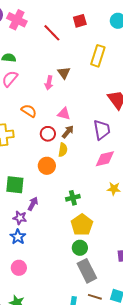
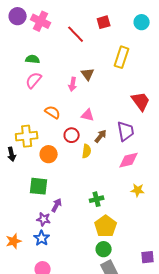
brown arrow: (68, 132) -> (101, 136), moved
orange circle: (47, 166) -> (49, 154), moved

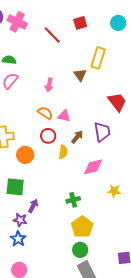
brown triangle: (88, 74) -> (80, 75), moved
orange semicircle: (53, 112) -> (45, 113), moved
pink diamond: (129, 160) -> (93, 167), moved

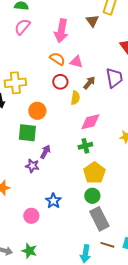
pink arrow: (49, 85) -> (61, 31), size x1.6
orange circle: (25, 155) -> (37, 111), moved
pink diamond: (93, 167) -> (90, 122), moved
blue star: (18, 239) -> (53, 201), moved

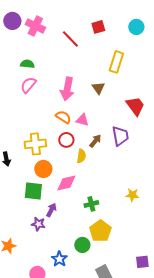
brown triangle: (92, 21) -> (98, 88), moved
yellow cross: (15, 83) -> (35, 144), moved
pink diamond: (90, 122) -> (66, 183), moved
green circle: (92, 196) -> (82, 245), moved

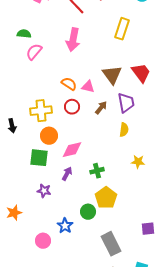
green semicircle: (27, 64) -> (24, 34), moved
brown triangle: (98, 88) -> (112, 75), moved, size x1.5
pink arrow: (67, 89) -> (73, 40), moved
yellow semicircle: (81, 156) -> (124, 130), moved
purple arrow: (51, 210) -> (67, 174), moved

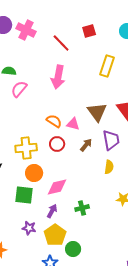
yellow pentagon: (106, 198) -> (55, 235), moved

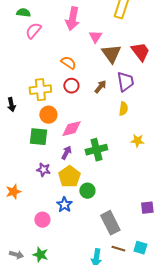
pink triangle: (73, 124) -> (95, 37), moved, turned 48
green cross: (82, 208) -> (96, 150), size x1.5

